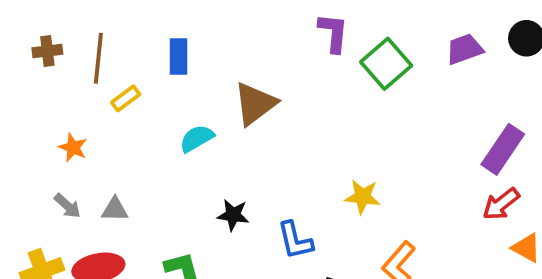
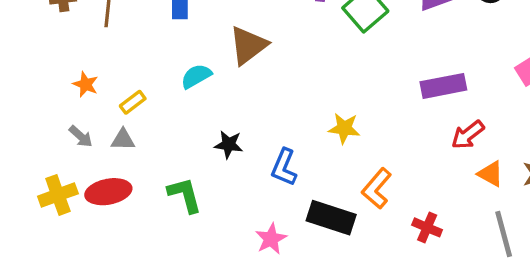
yellow rectangle: (126, 98) -> (133, 102), moved
purple rectangle: (503, 149) -> (443, 86), moved, turned 45
blue L-shape: (295, 240) -> (284, 167), turned 36

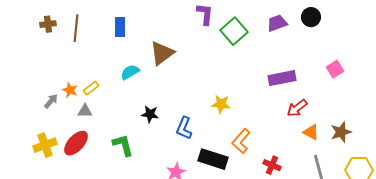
orange star: (86, 84) -> (70, 90), moved
gray arrow: (81, 136) -> (51, 101), moved, turned -91
red ellipse: (108, 192) -> (76, 143), turned -36

